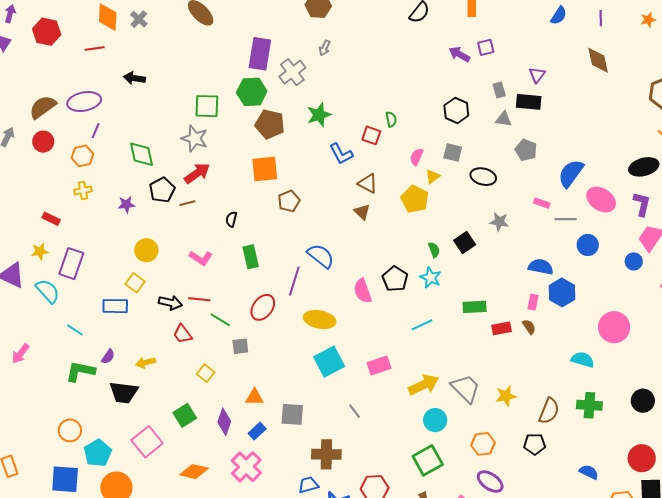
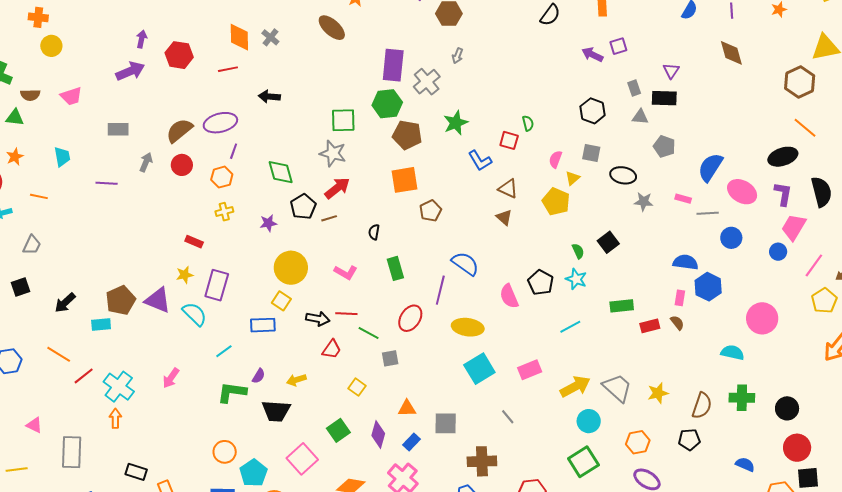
gray star: (499, 222) -> (644, 202), moved
yellow circle: (146, 250) -> (291, 268), size x1.4
cyan line: (75, 330) -> (224, 351), turned -66
red trapezoid: (183, 334) -> (332, 349), turned -105
black circle: (643, 401) -> (787, 408), moved

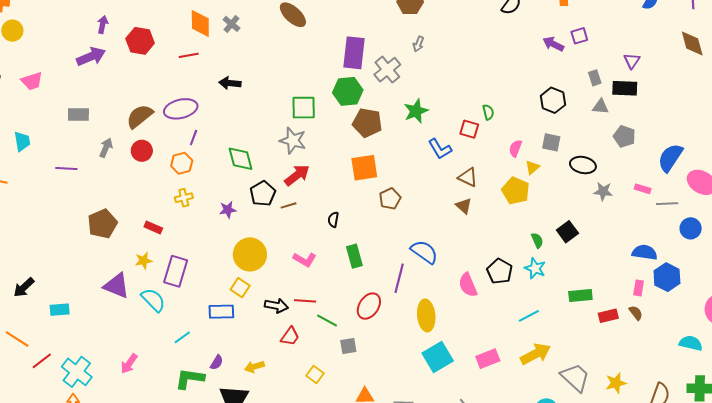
brown pentagon: (121, 300) -> (102, 224), moved
yellow ellipse: (468, 327) -> (426, 315), turned 76
yellow arrow: (575, 387) -> (536, 354), moved

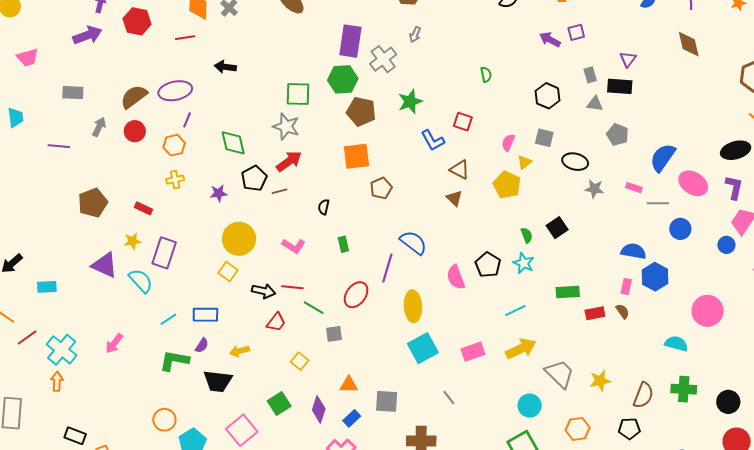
green semicircle: (488, 112) -> (486, 74), moved
green rectangle: (354, 256) -> (343, 244), size x0.7
blue rectangle: (221, 312) -> (205, 315), moved

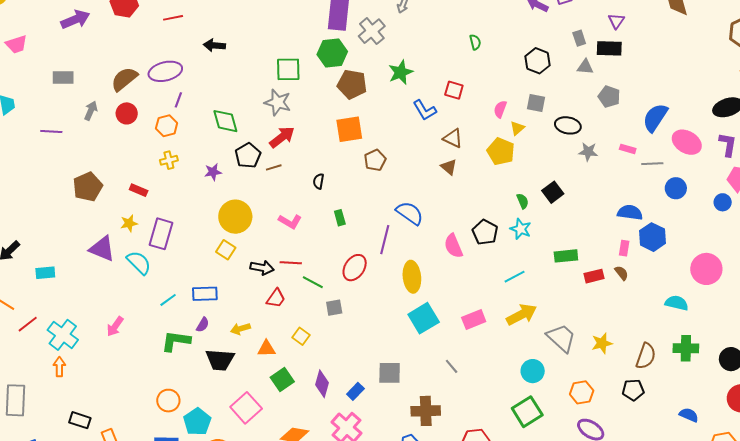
orange triangle: (349, 385) -> (266, 349), moved

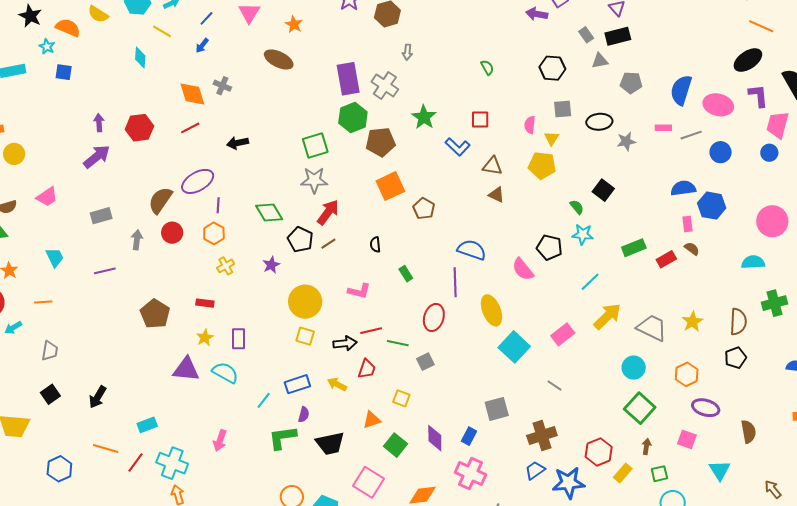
purple rectangle: (161, 234) -> (239, 339), size x0.7
cyan rectangle: (45, 273) -> (147, 425), moved
yellow arrow: (240, 329) -> (337, 384), moved, turned 60

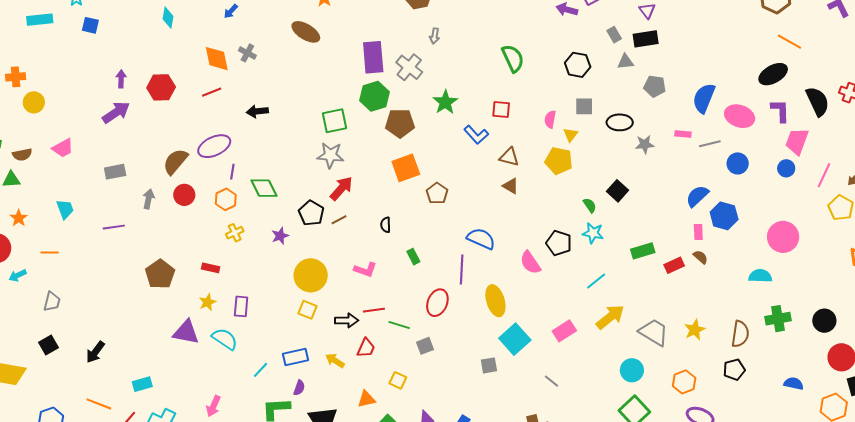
green semicircle: (487, 67) -> (513, 58), size x1.8
blue semicircle: (683, 188) -> (697, 196), turned -40
green diamond: (269, 212) -> (264, 188), moved
gray square: (497, 409) -> (489, 365), moved, size x0.7

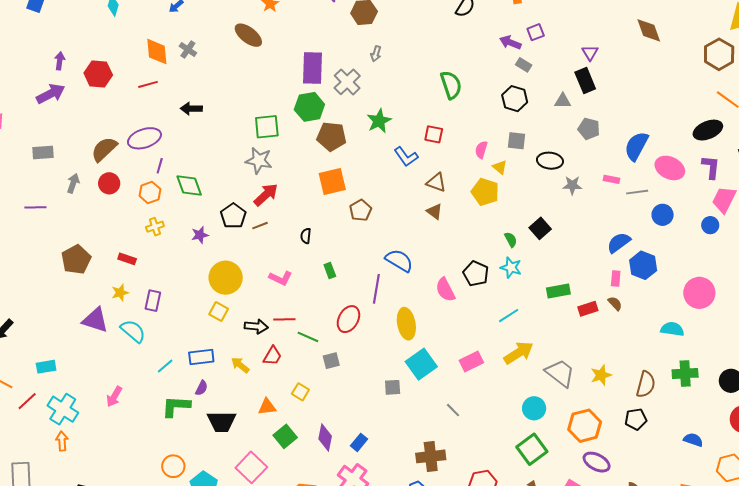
gray rectangle: (614, 35) -> (524, 65), moved, turned -35
black rectangle: (646, 39) -> (585, 81), turned 70
yellow triangle: (571, 135) -> (500, 167), turned -35
orange hexagon: (684, 382) -> (585, 426), size x1.4

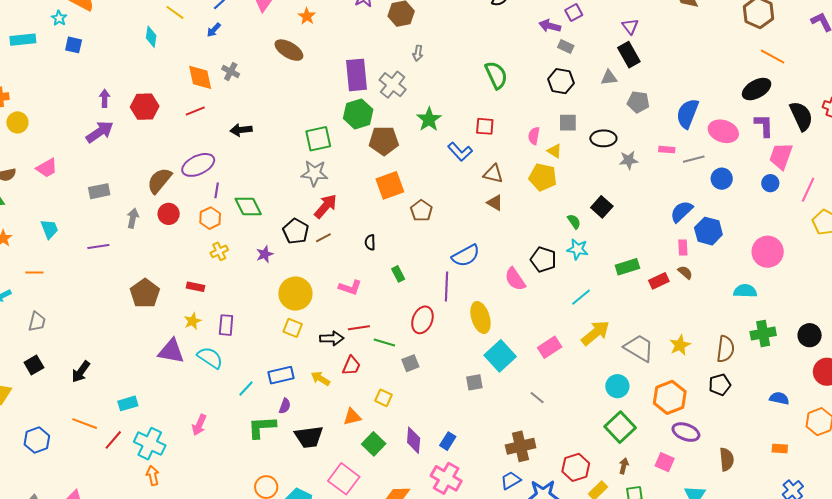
blue semicircle: (399, 260) -> (466, 256), turned 128

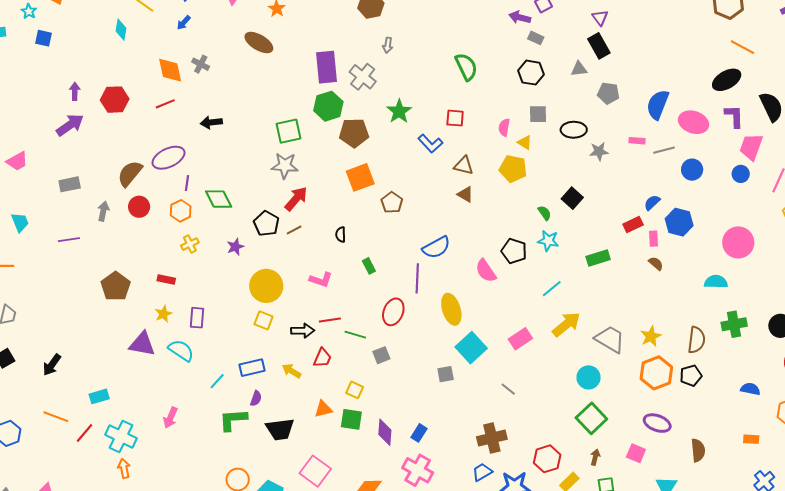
blue semicircle: (682, 211) -> (652, 203), size x0.7
red rectangle: (659, 281) -> (633, 224), moved
orange hexagon: (670, 397) -> (656, 373), moved
green square: (374, 444) -> (351, 419), moved, turned -35

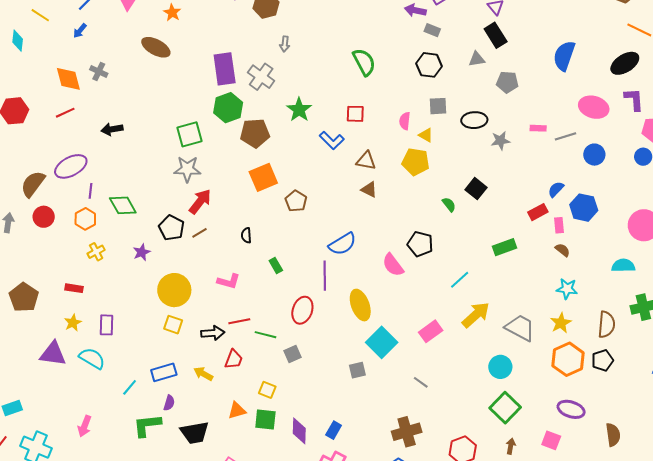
blue semicircle: (658, 105) -> (564, 56), moved
cyan star: (548, 241) -> (567, 289), moved

